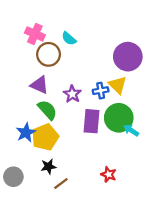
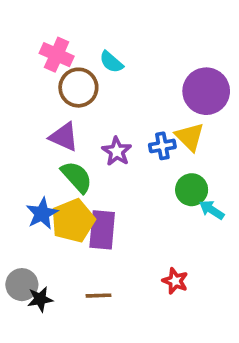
green circle: (119, 118) -> (192, 190), size x0.7
purple rectangle: (92, 121) -> (102, 230), moved
black star: (49, 167) -> (40, 299), moved
brown line: (61, 184) -> (99, 296), turned 35

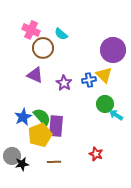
green semicircle: (77, 177) -> (42, 117), moved
yellow pentagon: (73, 221) -> (40, 135), moved

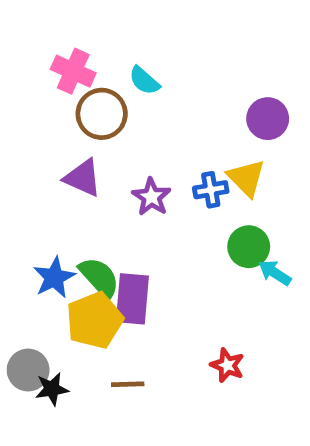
purple circle: (113, 50) -> (268, 119), size x0.7

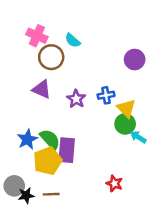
yellow triangle: (246, 178) -> (126, 108), moved
brown line: (128, 384) -> (51, 194), moved

